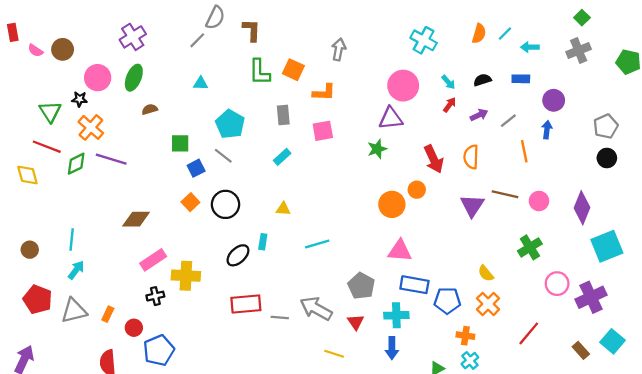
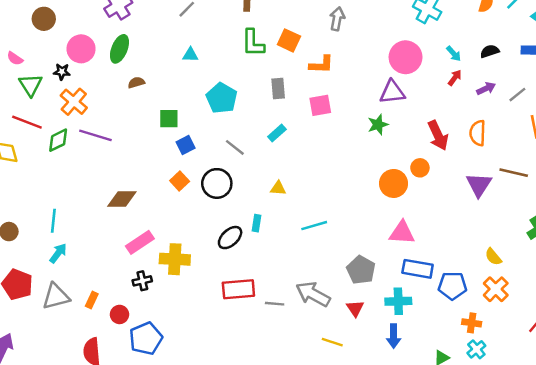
pink semicircle: (35, 50) -> (15, 58), moved
gray line: (223, 156) -> (235, 147), moved

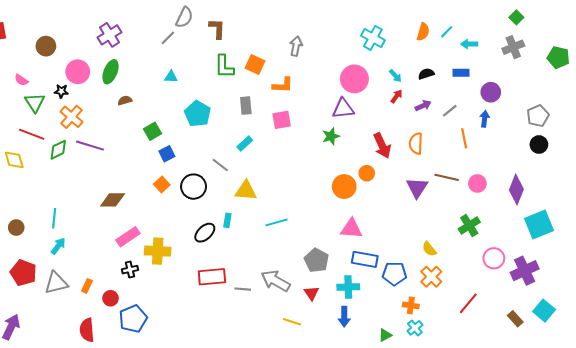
green square: (169, 119) -> (153, 131), turned -30
gray line: (235, 147) -> (220, 165), moved
yellow triangle: (278, 188) -> (246, 191), size x1.6

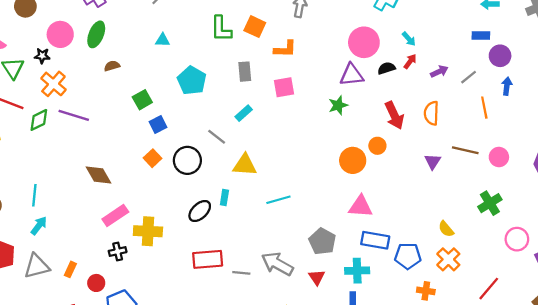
black semicircle: (426, 74) -> (386, 68), moved
purple circle: (491, 92) -> (500, 56), moved
purple triangle: (417, 188) -> (433, 162), size x0.7
brown diamond: (113, 200) -> (98, 175), turned 60

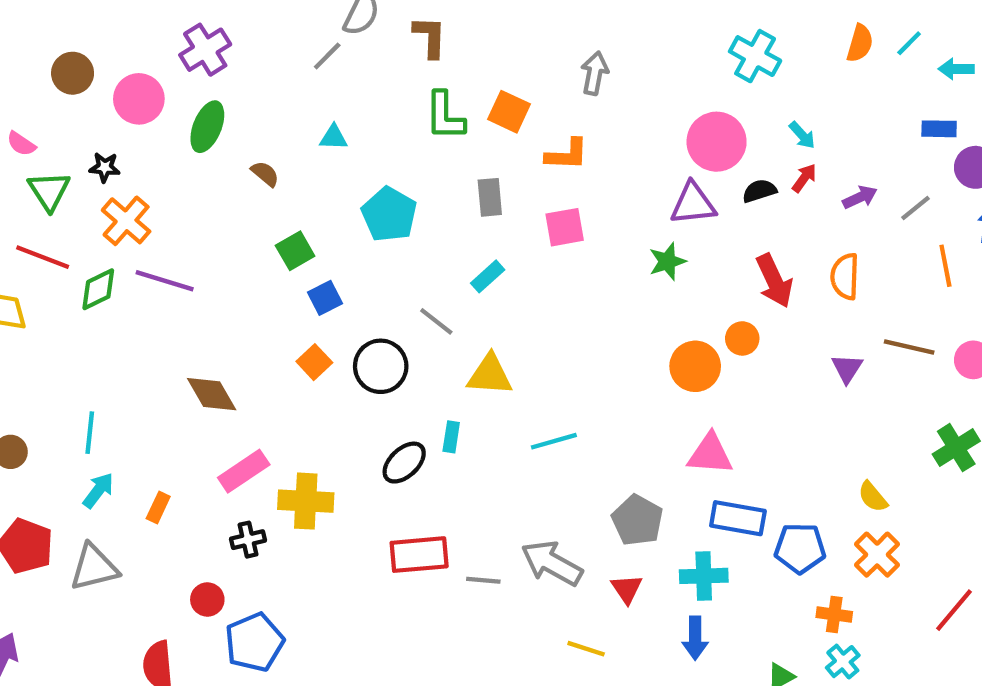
pink circle: (60, 34) -> (139, 99), moved
brown semicircle: (112, 66) -> (265, 174), moved, turned 56
orange rectangle: (70, 269) -> (158, 508), moved

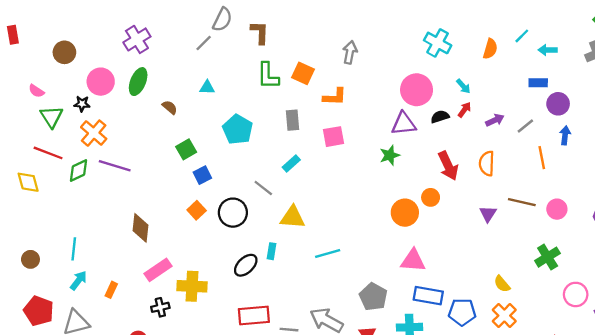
orange semicircle: (860, 43) -> (490, 49), moved
pink circle: (139, 99) -> (101, 82), moved
brown diamond: (212, 394) -> (140, 228), turned 36

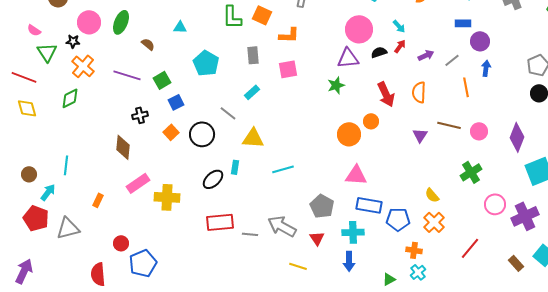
red line: (48, 153) -> (24, 77), moved
purple line: (115, 166) -> (127, 75), moved
cyan arrow: (78, 280) -> (48, 192), moved
black cross: (160, 307) -> (140, 115), moved

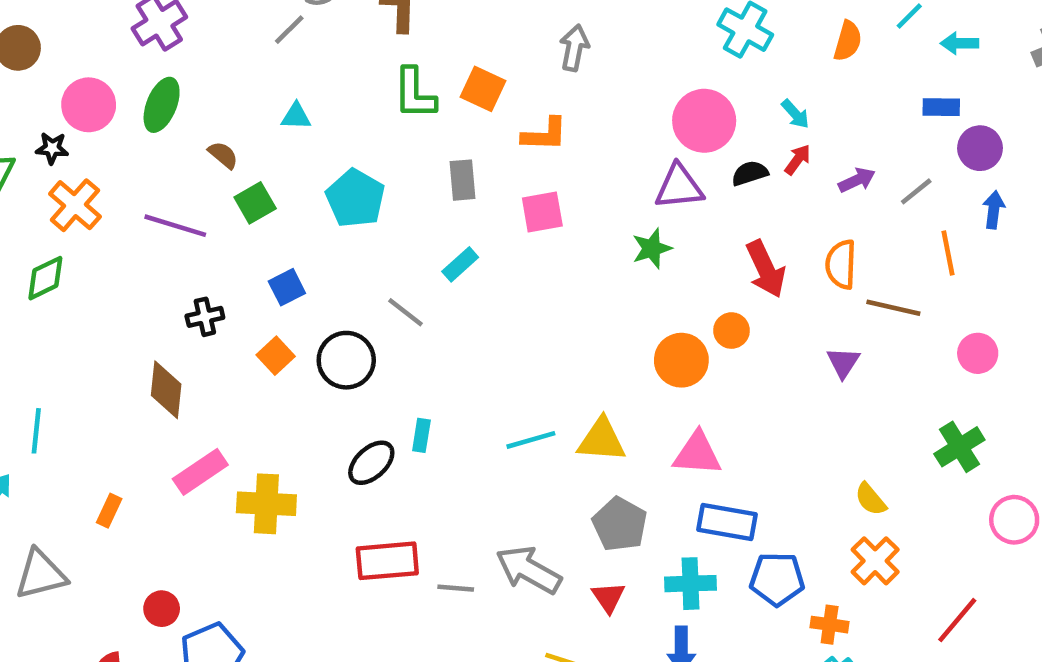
green square: (162, 80) -> (255, 203), moved
brown line: (449, 125) -> (893, 308), moved
yellow triangle: (253, 138) -> (602, 440), moved
blue pentagon: (398, 219) -> (777, 579), moved

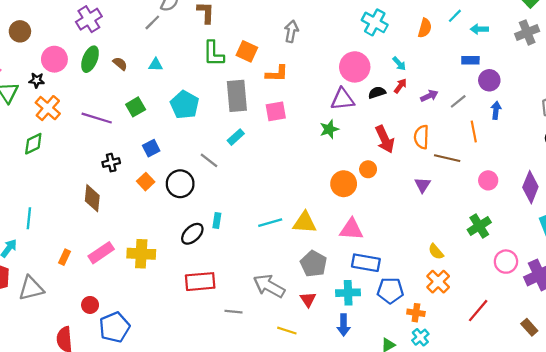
brown semicircle: (223, 155) -> (120, 64), moved
gray rectangle: (463, 180) -> (237, 96), size x1.6
pink rectangle: (200, 472) -> (101, 253), moved
gray line: (456, 588) -> (233, 312), moved

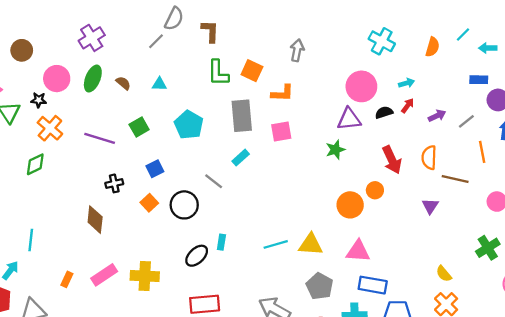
cyan arrow: (399, 64) -> (407, 83), turned -64

